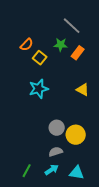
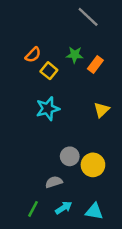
gray line: (72, 26) -> (88, 17), moved
yellow triangle: (83, 90) -> (102, 110), turned 48
gray semicircle: (56, 152) -> (54, 182), moved

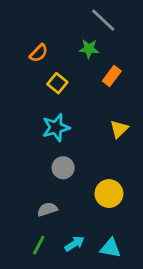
orange semicircle: (33, 55) -> (39, 53), moved
green star: (75, 55) -> (89, 49), moved
gray circle: (70, 156) -> (63, 168), moved
gray semicircle: (54, 182) -> (47, 209), moved

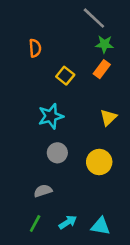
green star: (89, 49) -> (104, 44), moved
orange semicircle: (39, 53) -> (35, 48), turned -48
yellow square: (57, 83) -> (65, 76), moved
yellow circle: (109, 194) -> (99, 162), moved

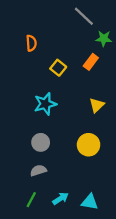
green star: (104, 44) -> (104, 38), moved
gray circle: (57, 153) -> (41, 142), moved

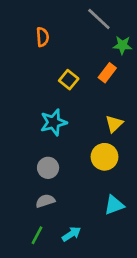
orange semicircle: (31, 43) -> (43, 37), moved
yellow circle: (89, 145) -> (104, 157), moved
cyan triangle: (90, 202) -> (114, 205), moved, turned -30

